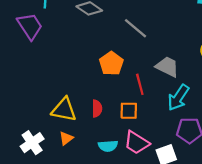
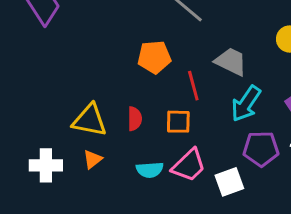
orange pentagon: (111, 63) -> (154, 57), turned 30
white cross: (32, 143) -> (46, 165), turned 35
pink trapezoid: (137, 143) -> (189, 165), turned -76

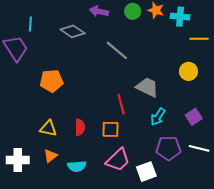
orange pentagon: (154, 57) -> (51, 81), moved
cyan arrow: (246, 104) -> (158, 117), size x0.7
yellow triangle: (90, 120) -> (48, 128), size x0.7
cyan semicircle: (150, 170) -> (77, 166), moved

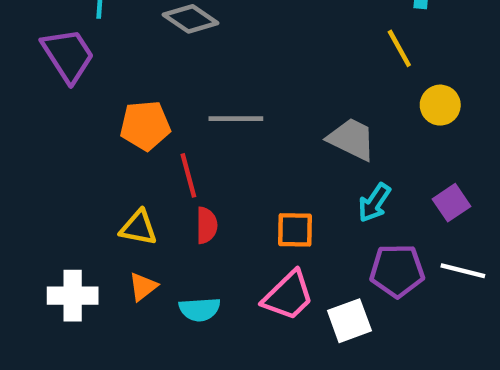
yellow line: (199, 39) -> (399, 48), moved, turned 60
gray line: (117, 50) -> (236, 119), moved, turned -40
red line: (121, 104) -> (188, 175), moved
orange square: (110, 129) -> (295, 230), moved

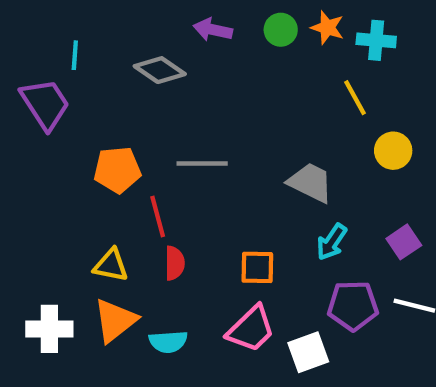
orange triangle: (143, 287) -> (115, 320), size x1.6

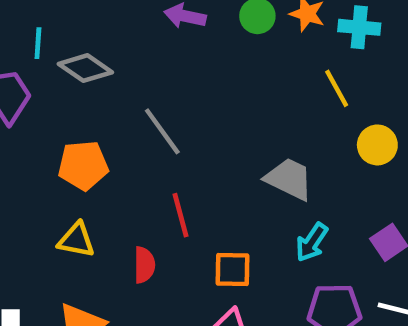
gray diamond: (160, 70) -> (85, 68), moved
gray line: (202, 163) -> (162, 131), moved, turned 54
red line: (158, 216) -> (180, 215), moved
yellow triangle: (111, 265) -> (76, 240), moved

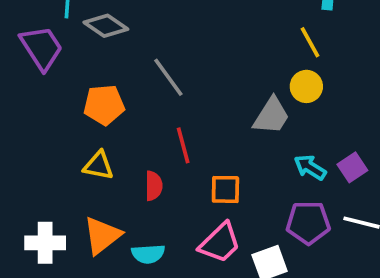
yellow circle: (377, 145) -> (306, 86), moved
gray trapezoid: (289, 179) -> (271, 116), turned 96
cyan arrow: (312, 242) -> (310, 167), moved, turned 88

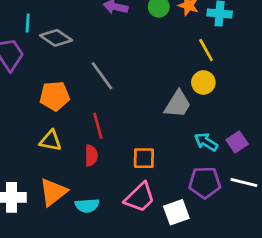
red line: (183, 145) -> (98, 126), moved

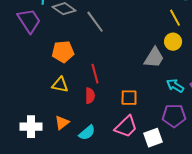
gray line: (102, 76) -> (95, 22), moved
orange triangle: (53, 192) -> (62, 123), size x0.7
cyan semicircle: (87, 205) -> (87, 133), turned -36

